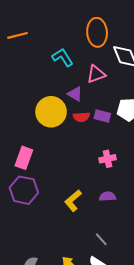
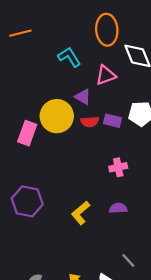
pink rectangle: (24, 158) -> (27, 133), moved
gray line: (101, 239) -> (128, 261), moved

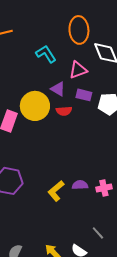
purple rectangle: (112, 121) -> (84, 95), moved
pink cross: (118, 167) -> (104, 188), moved
purple semicircle: (118, 208) -> (80, 185), moved

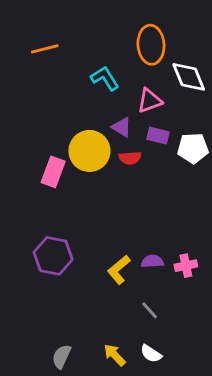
gray line: (98, 233) -> (150, 310), moved

